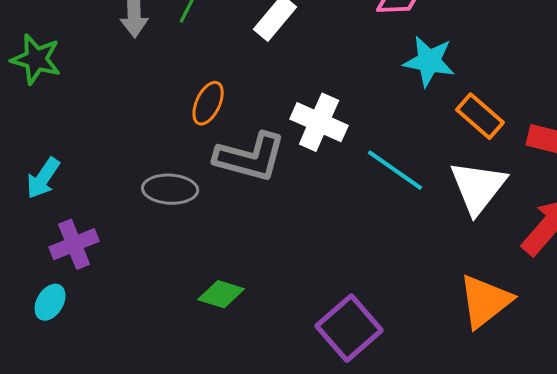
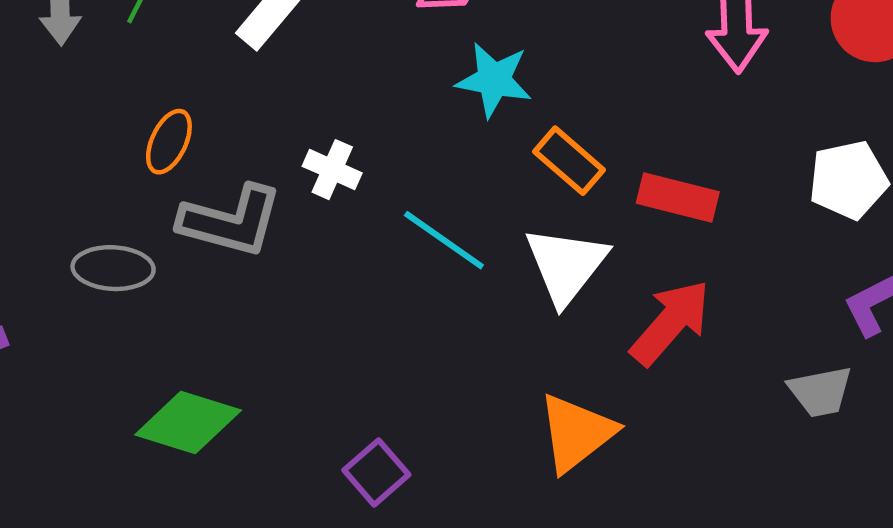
white cross: (319, 122) -> (332, 170), size x0.7
green diamond: (221, 294) -> (188, 422), size x1.5
purple square: (349, 328) -> (376, 472), size x0.7

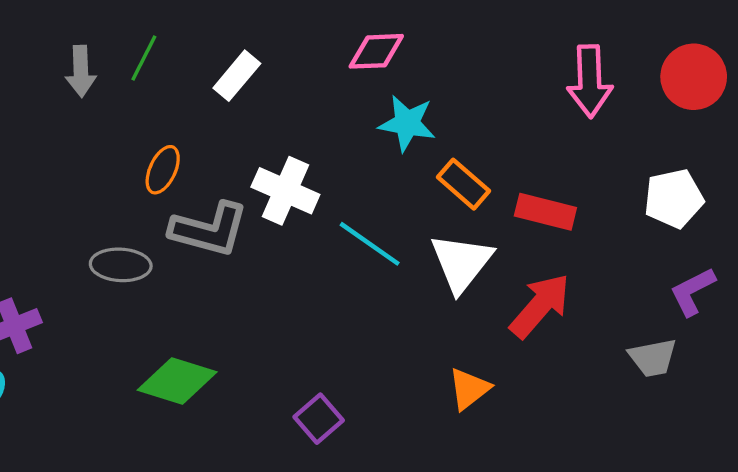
white cross: (332, 170) -> (285, 191), size x1.5
orange triangle: (576, 433) -> (469, 389), size x0.7

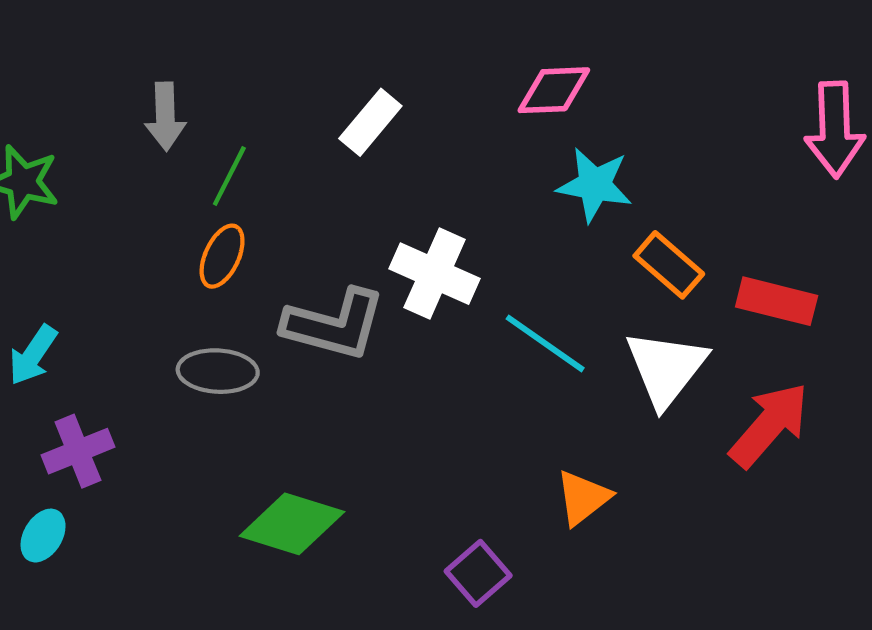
green line: (144, 58) -> (229, 176), moved
orange ellipse: (163, 170) -> (222, 256), moved
orange triangle: (469, 389) -> (583, 498), moved

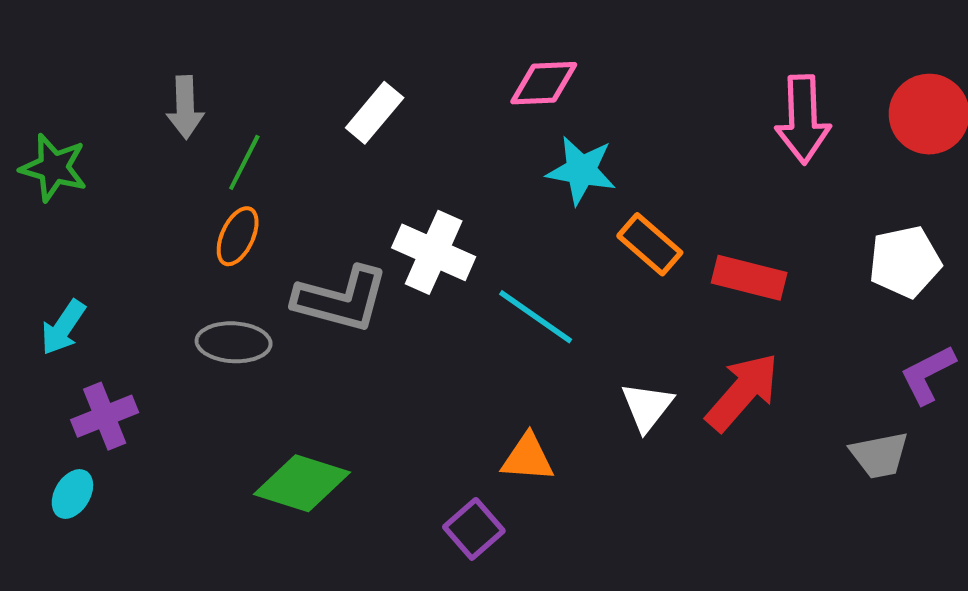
white triangle: (666, 368) -> (647, 407), moved, size x0.7
orange triangle: (583, 498) -> (528, 458), moved, turned 42

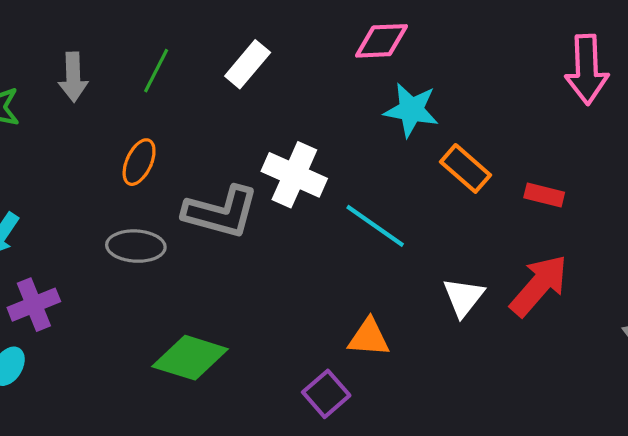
gray arrow: (185, 107) -> (73, 77), moved
green line: (244, 162) -> (156, 71), moved
red rectangle: (749, 278) -> (544, 195), size x0.7

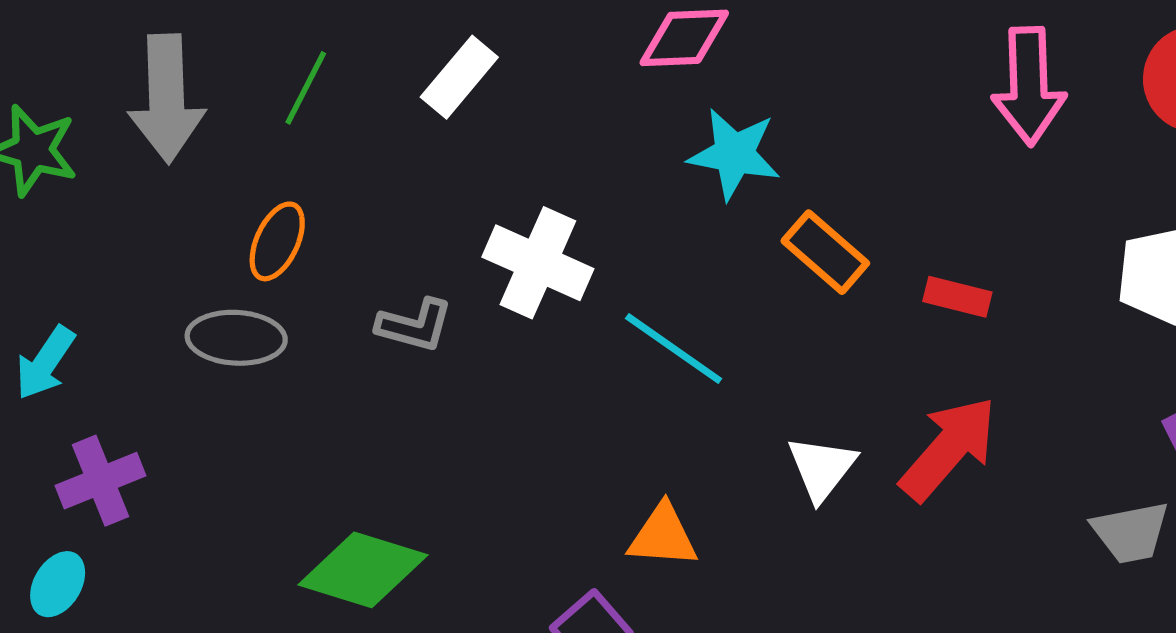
gray arrow: (73, 77) -> (167, 99), size x1.5
gray L-shape: (221, 212) -> (415, 325), size x0.6
gray ellipse: (136, 246) -> (236, 338), moved

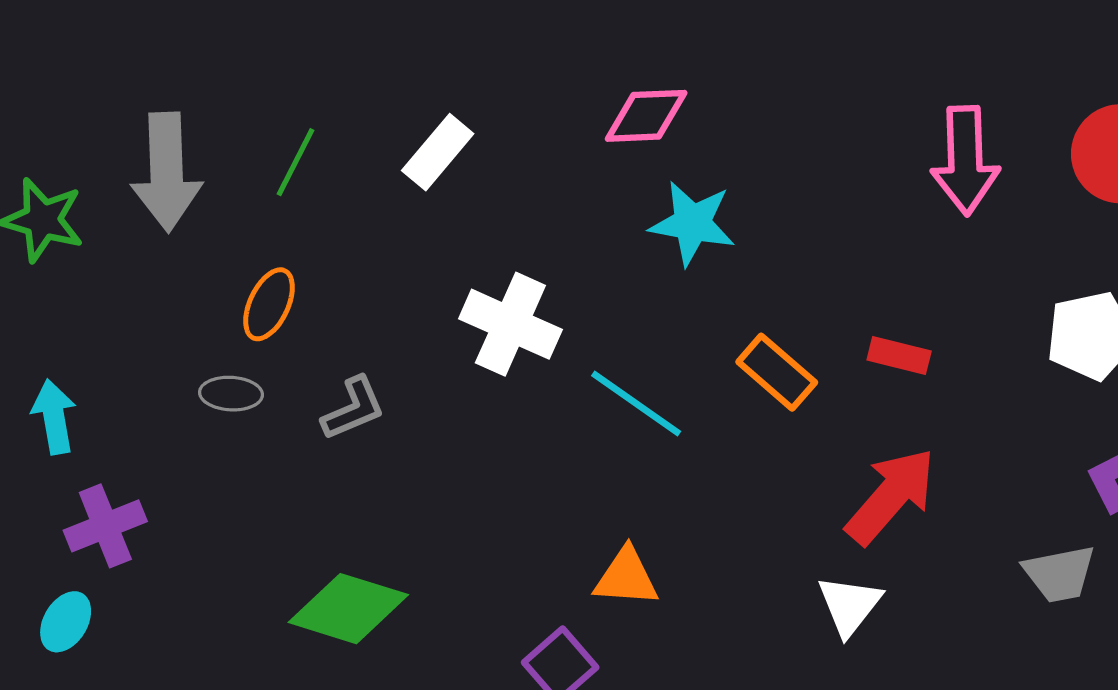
orange rectangle: (825, 252) -> (777, 372), moved
gray L-shape: (415, 325) -> (353, 408), moved, turned -38
gray ellipse: (236, 338) -> (231, 394), size x0.7
cyan arrow: (45, 363) -> (54, 417), turned 136
white triangle: (822, 468) -> (849, 605), moved

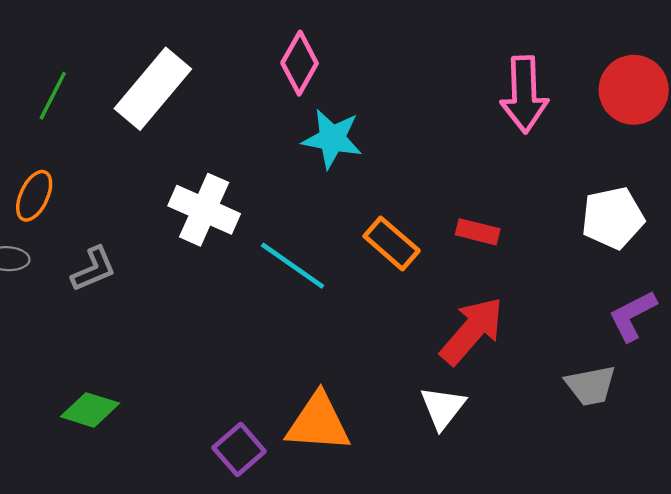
pink diamond: (646, 116) -> (300, 63), turned -58
white rectangle: (438, 152) -> (153, 89), size x1.5
orange triangle: (626, 577) -> (318, 423), moved, size x1.4
green diamond: (348, 609) -> (90, 410), size x0.7

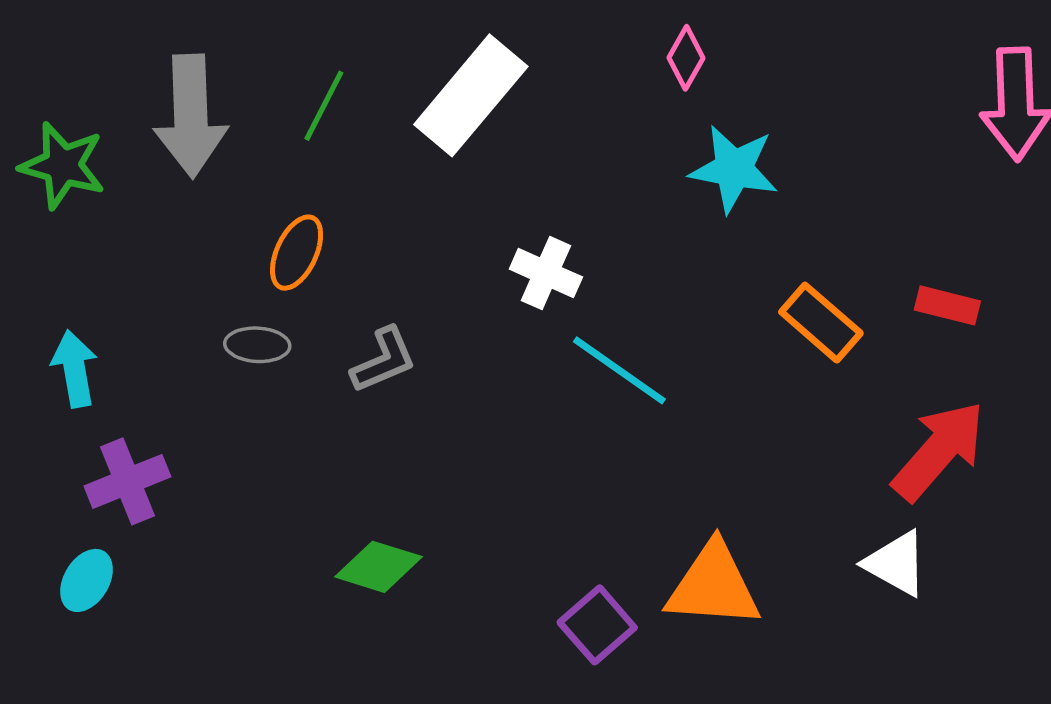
pink diamond: (300, 63) -> (686, 58), size x0.7
white cross: (204, 210) -> (546, 273), size x0.7
cyan line: (293, 266) -> (619, 370), moved
white triangle: (443, 408) -> (896, 563), turned -39

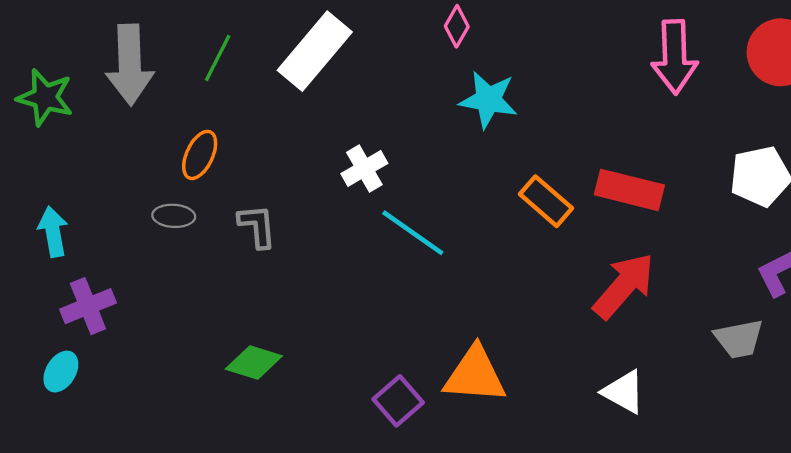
white cross: (546, 273) -> (364, 168), turned 36
red rectangle: (947, 305) -> (629, 190), size x1.6
gray L-shape: (384, 360) -> (257, 226), turned -72
white triangle: (896, 563) -> (624, 392), moved

